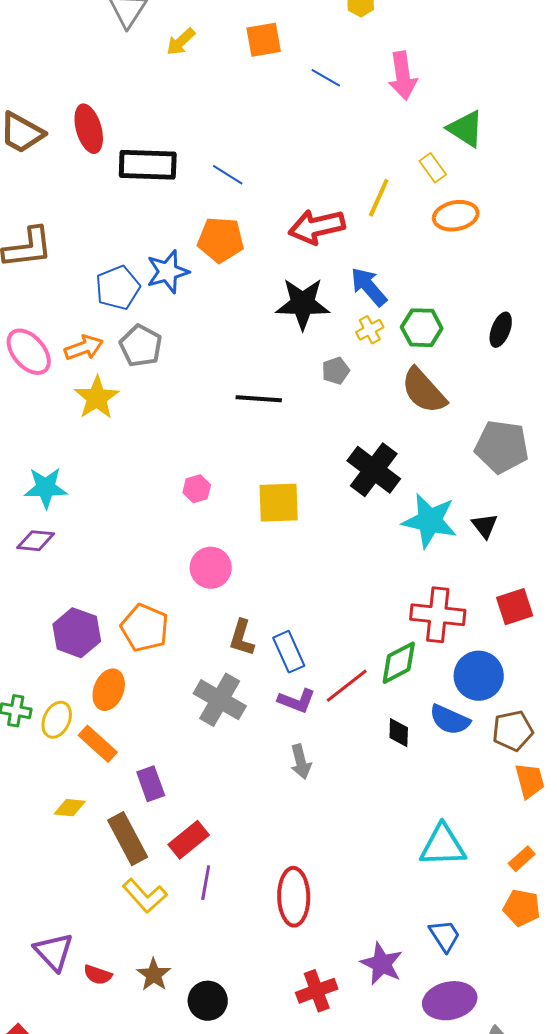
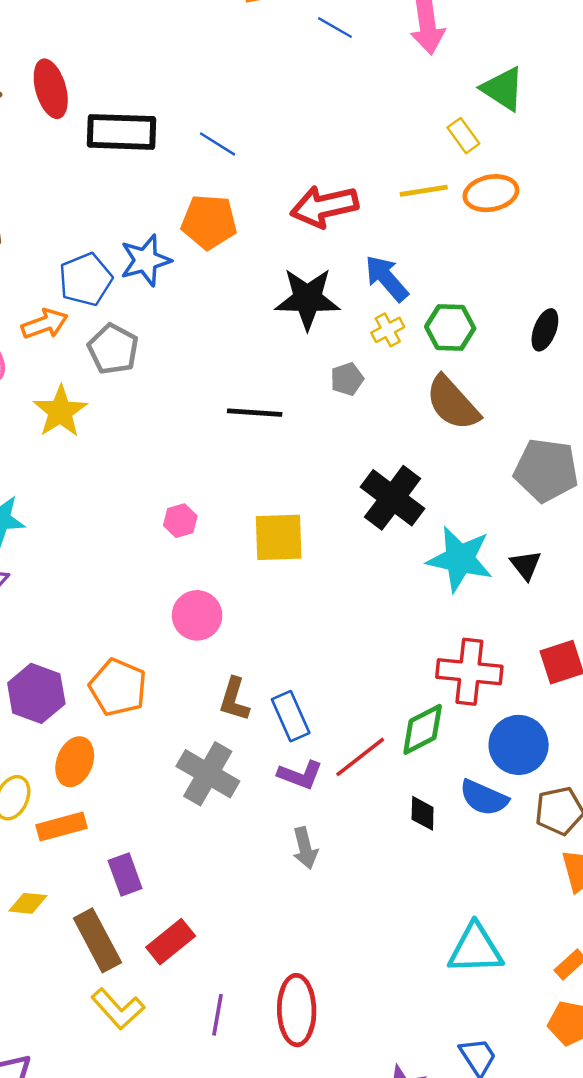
yellow line: (379, 198) -> (424, 191), moved, turned 57
orange arrow: (84, 348) -> (45, 324), moved
orange rectangle: (98, 744) -> (62, 827), turned -57
purple line: (206, 883) -> (217, 1015), moved

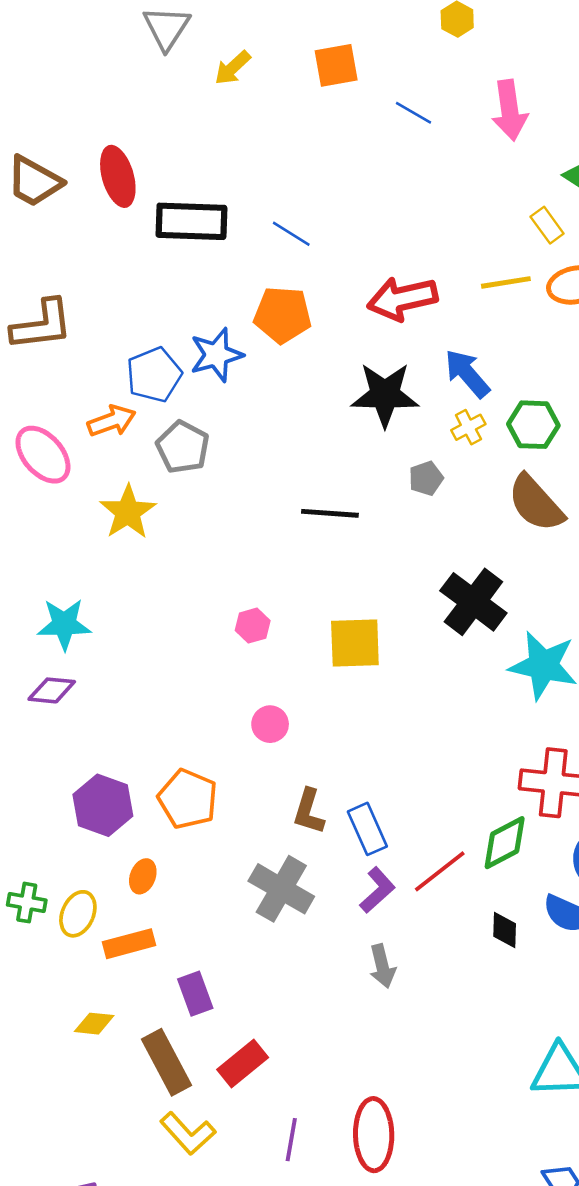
pink circle: (197, 615) -> (270, 724), size x0.7
orange ellipse: (75, 762) -> (143, 876), size x0.7
purple L-shape: (300, 775) -> (377, 890), turned -63

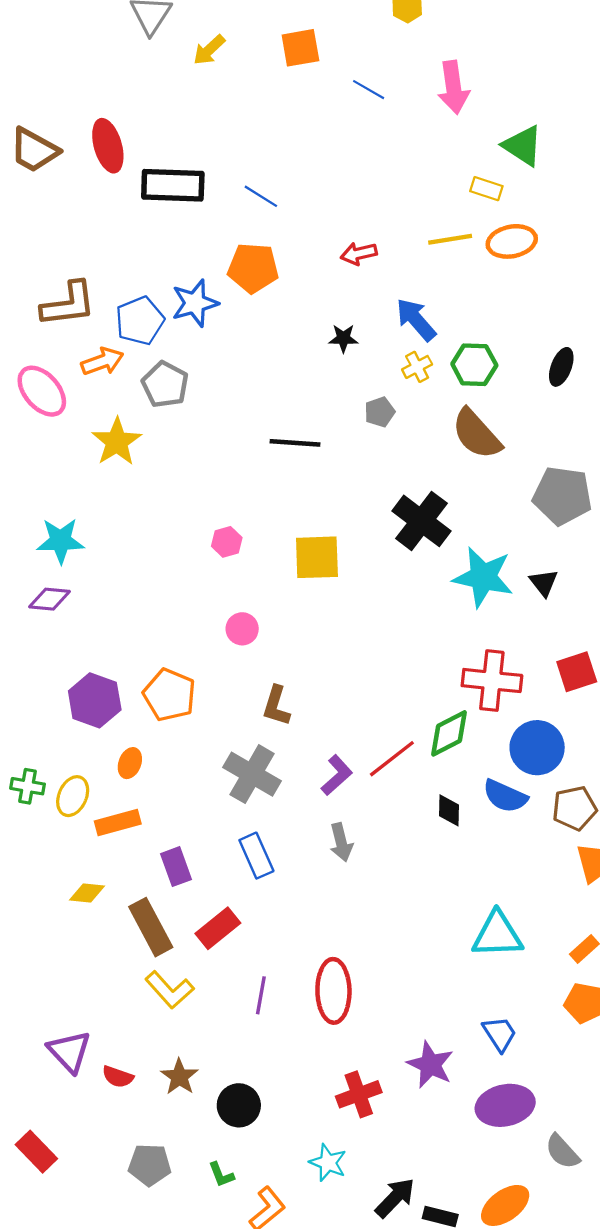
yellow rectangle: (547, 225) -> (486, 189), turned -36
red arrow: (402, 299) -> (359, 254), size x0.6
brown L-shape: (42, 325) -> (68, 304), moved
black star: (385, 395) -> (343, 338), size x0.5
blue rectangle: (367, 829) -> (256, 856), moved

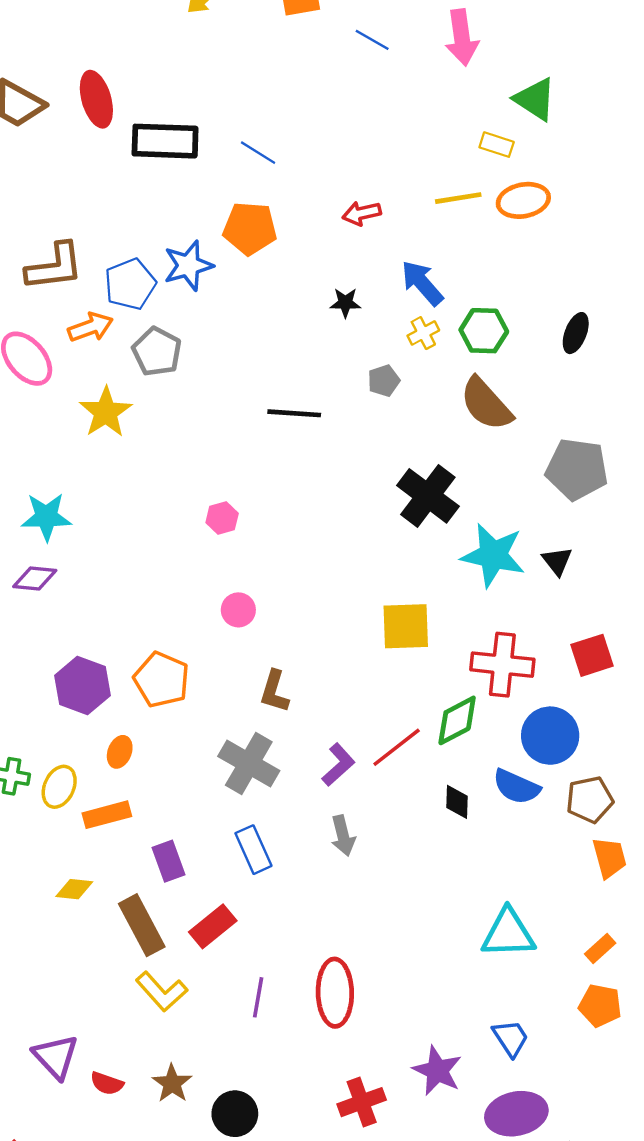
yellow square: (317, 557) -> (406, 626), moved

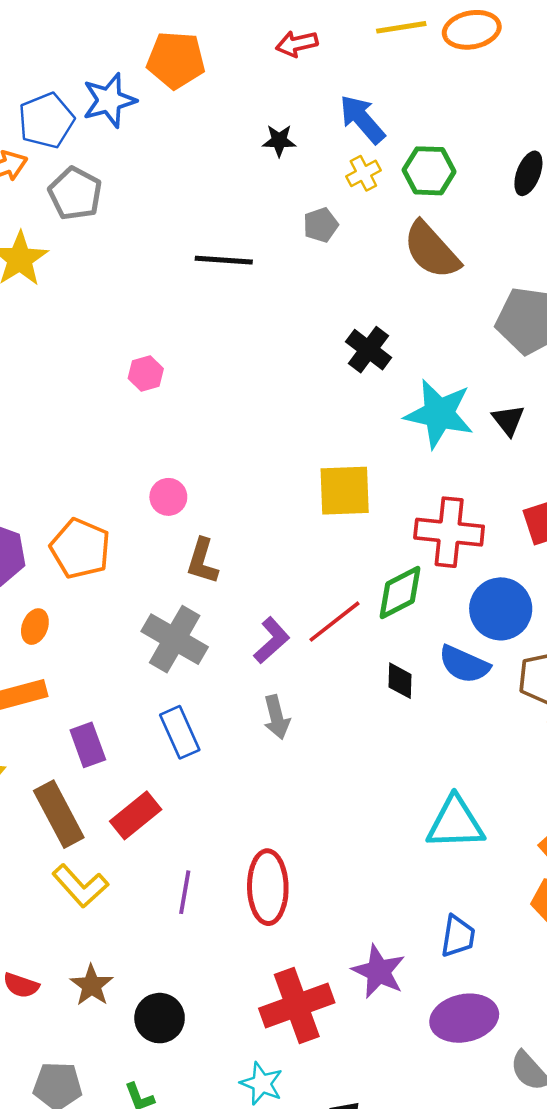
black cross: (428, 496) -> (369, 350), size x0.7
pink circle: (238, 610) -> (168, 497), moved
blue trapezoid: (511, 1038) -> (458, 936), turned 42
red cross: (362, 1102) -> (297, 1005), size x1.4

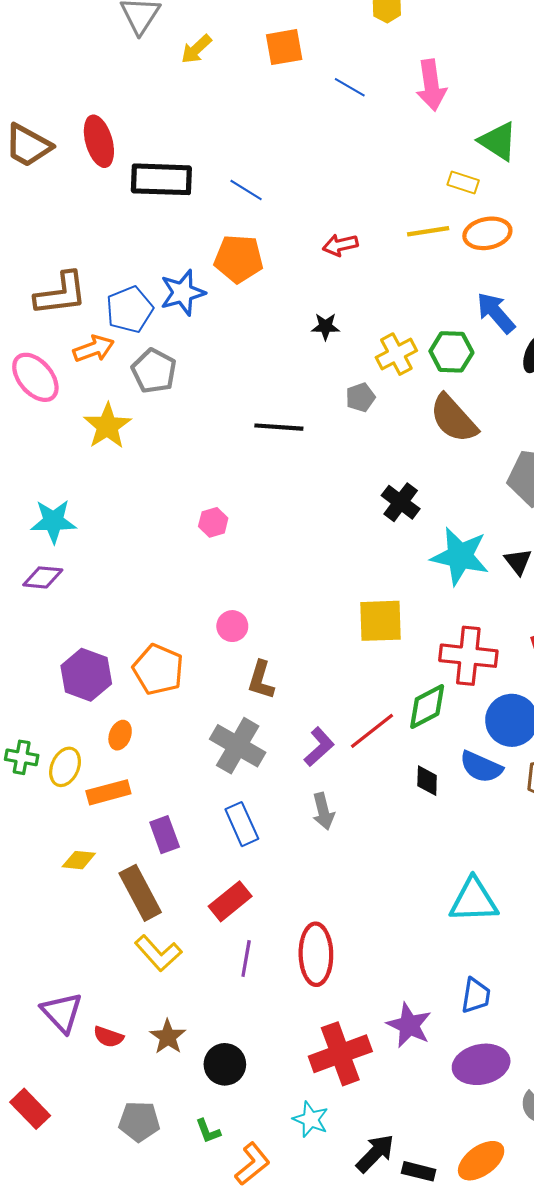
blue arrow: (362, 119) -> (496, 313), moved
yellow cross: (363, 173) -> (396, 354), size x1.4
red rectangle: (136, 815) -> (230, 901), moved

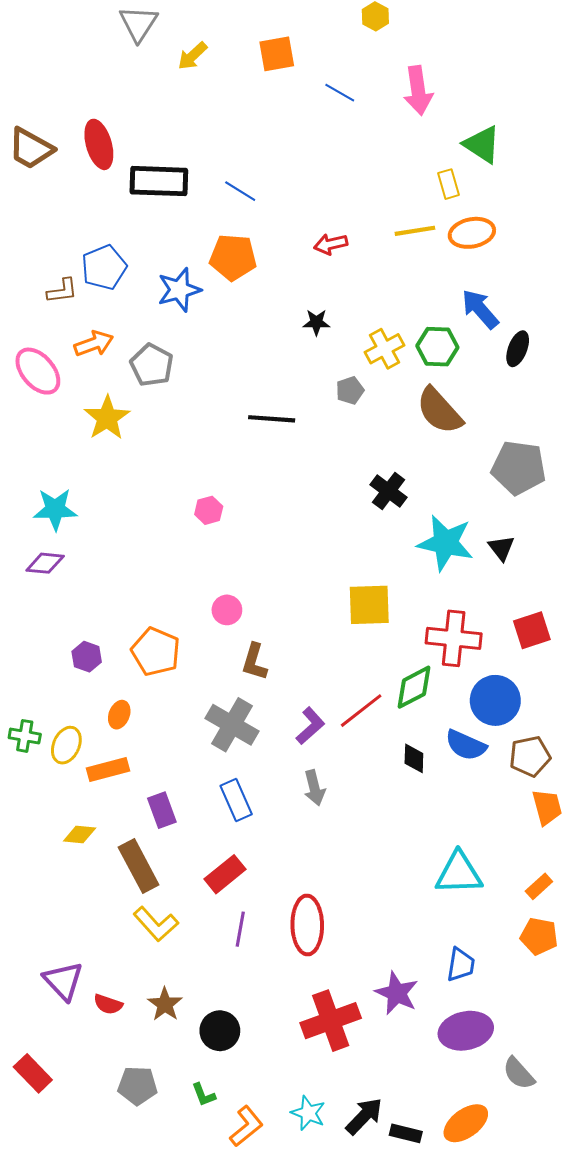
yellow rectangle: (463, 183) -> (449, 184), turned 56
brown L-shape: (61, 294) -> (62, 291), size x0.6
blue pentagon: (130, 310) -> (104, 267), moved
purple hexagon: (86, 675) -> (87, 657), size x0.6
cyan star: (311, 1119) -> (308, 1113), moved

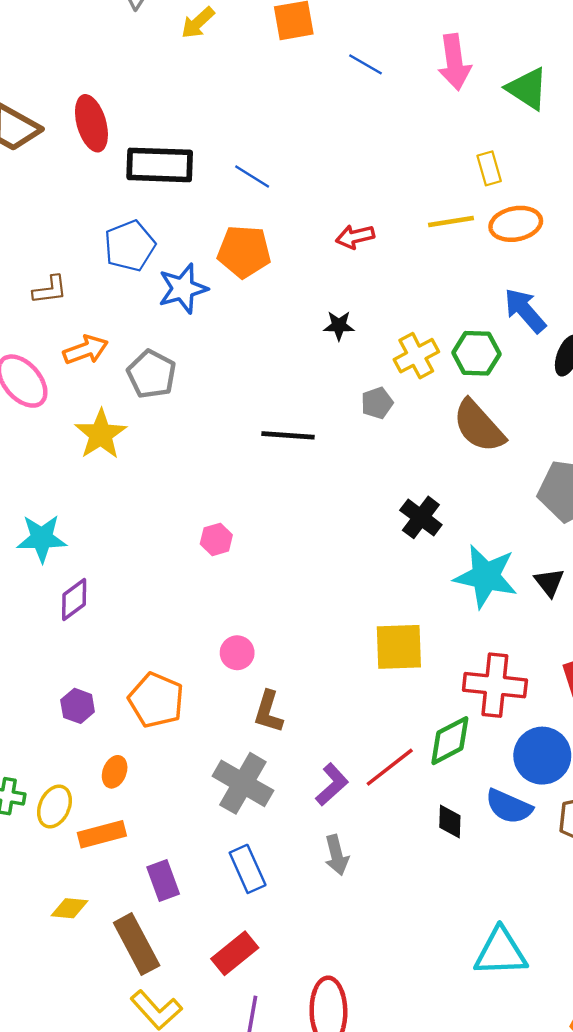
green triangle: (482, 144) -> (527, 89), moved
blue pentagon: (104, 267) -> (130, 246), moved
purple diamond: (45, 563) -> (74, 600), moved, turned -42

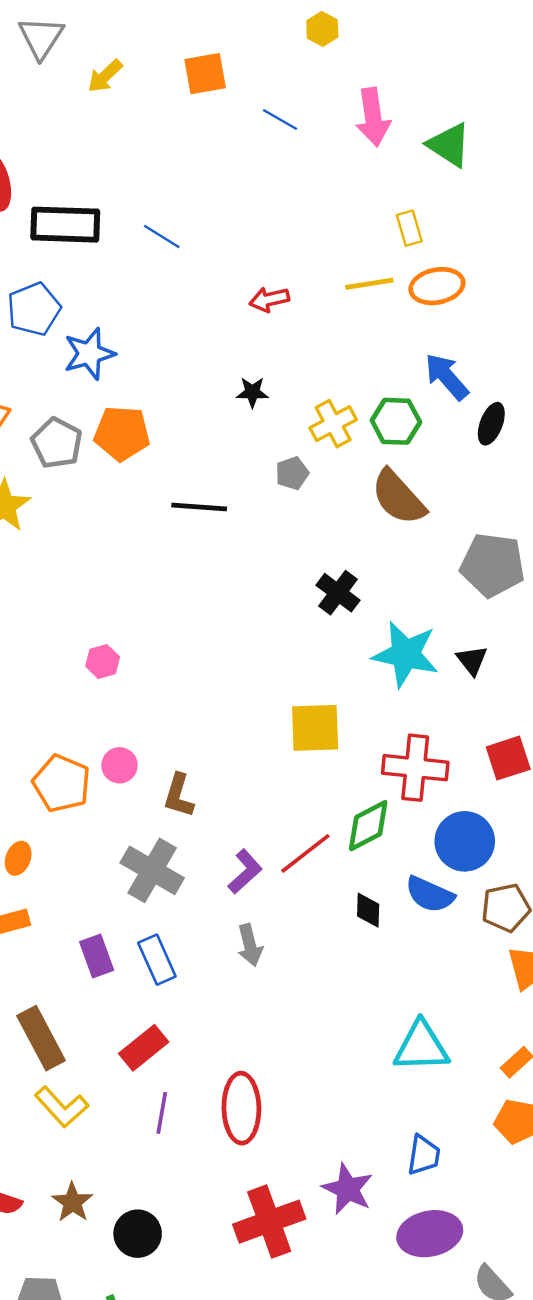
orange pentagon: (244, 252) -> (122, 433), moved
pink hexagon: (216, 539) -> (103, 661), moved
pink circle: (237, 653) -> (119, 765), moved
purple rectangle: (163, 880) -> (97, 956), moved

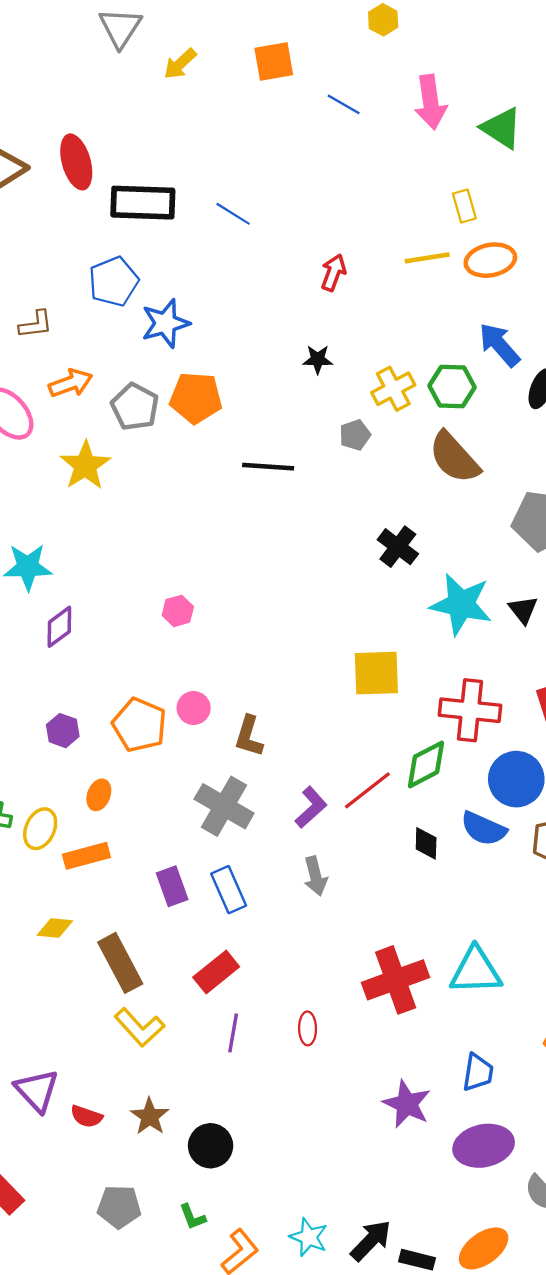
red arrow: (269, 299) -> (334, 273), turned 123
red ellipse: (241, 1108) -> (308, 1028), size x0.5
red cross: (269, 1222) -> (396, 980), moved

